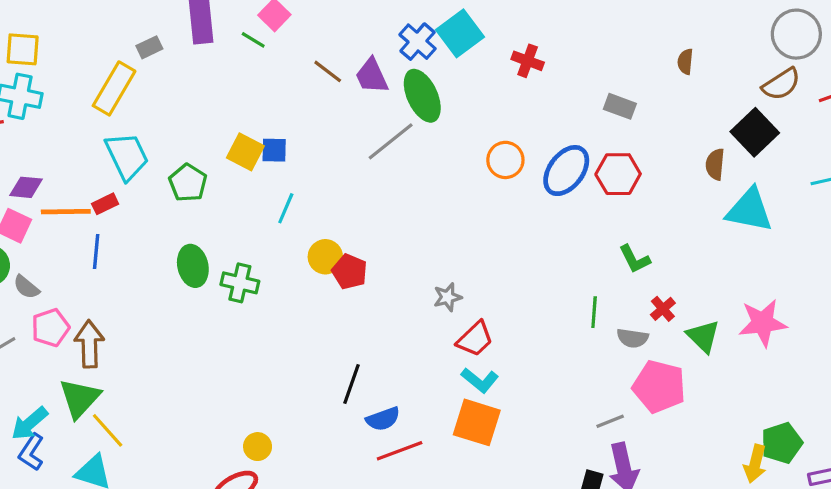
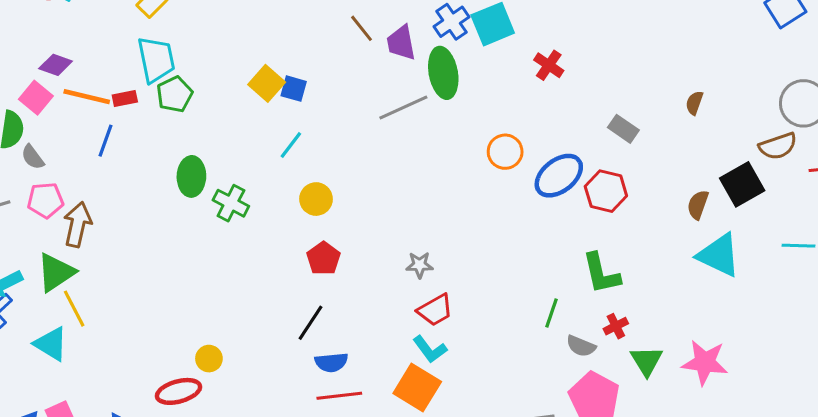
green pentagon: (188, 183) -> (175, 94), moved
green L-shape: (635, 259) -> (601, 273), size x1.4
red pentagon: (350, 272) -> (324, 258), moved

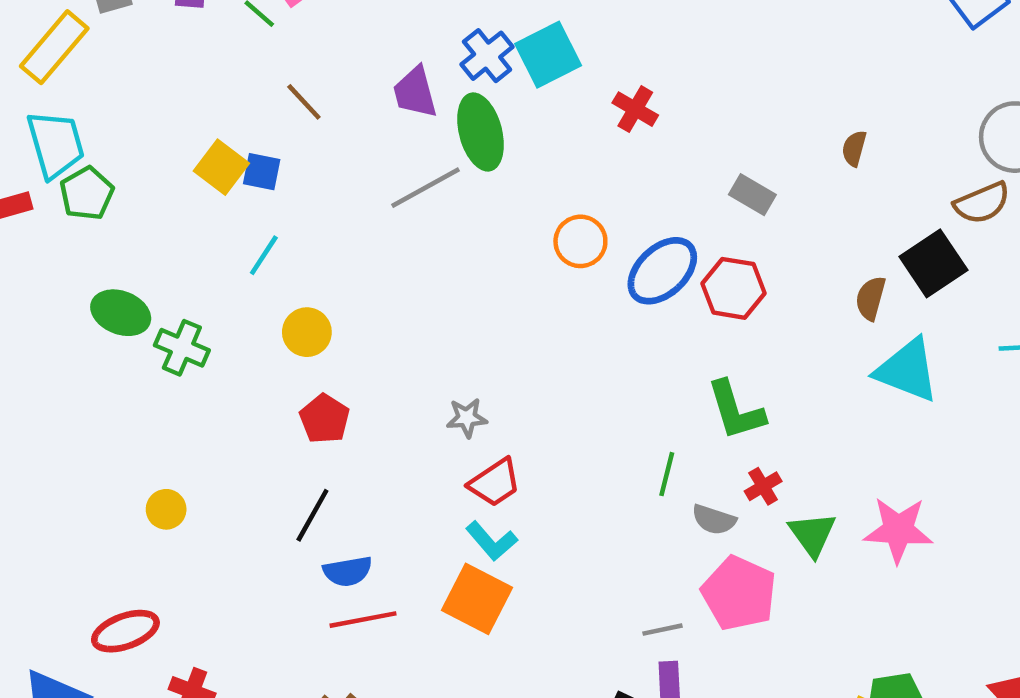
brown line: (362, 28) -> (304, 102), moved
green ellipse: (191, 176) -> (121, 313), turned -66
yellow circle: (209, 359) -> (166, 509), moved

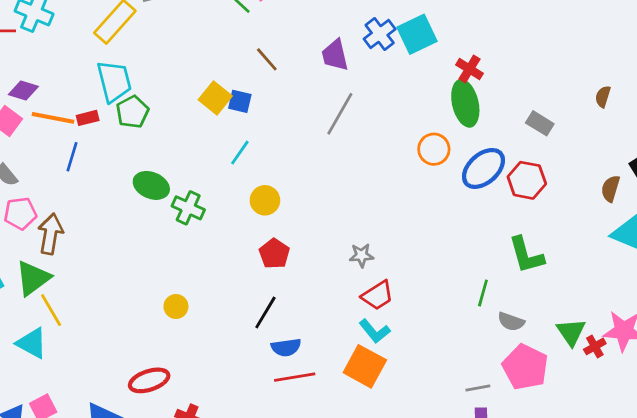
green ellipse: (481, 132) -> (465, 103), moved
gray line: (426, 188) -> (340, 114), turned -33
red cross: (763, 486) -> (595, 346), moved

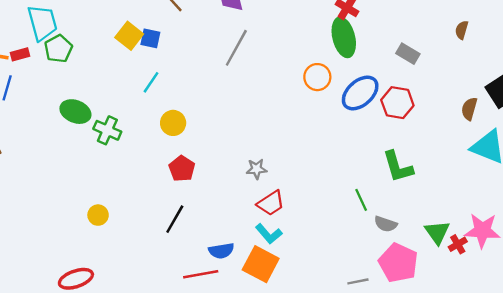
green line: (483, 293) -> (361, 200), turned -40
blue semicircle: (286, 347) -> (221, 251), moved

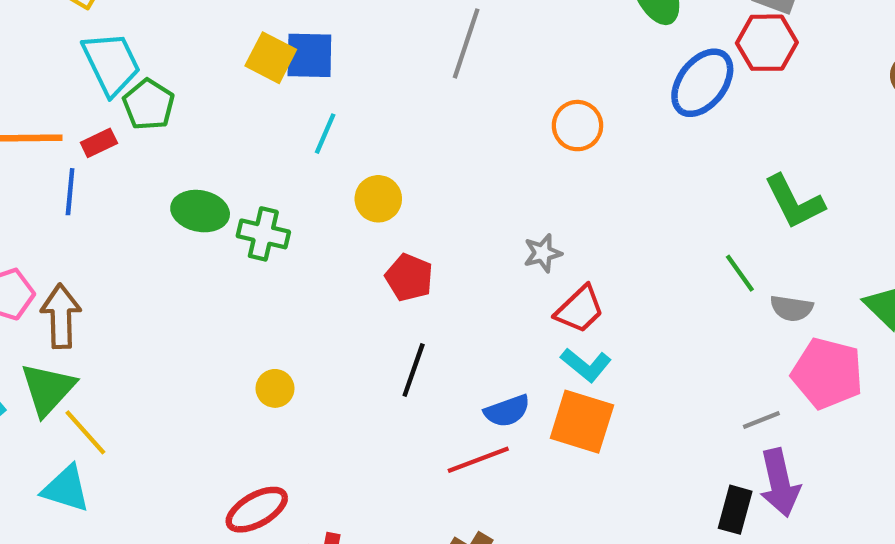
blue square: (150, 38) -> (309, 55), size x1.4
red rectangle: (20, 54) -> (99, 143), moved
orange circle: (317, 77) -> (577, 126), moved
red hexagon: (397, 103) -> (767, 43), moved

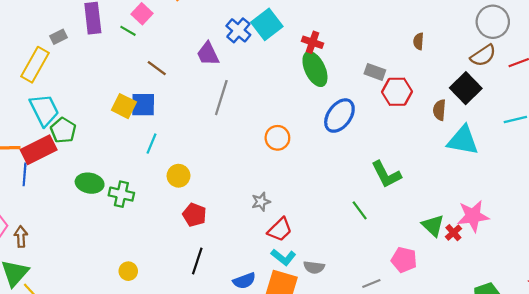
red hexagon: (767, 43) -> (397, 92), moved
red rectangle: (99, 143) -> (39, 150), size x2.0
gray semicircle: (792, 308) -> (314, 267), moved
brown arrow: (61, 316) -> (21, 237), size x0.7
pink pentagon: (827, 373) -> (404, 260), size x0.7

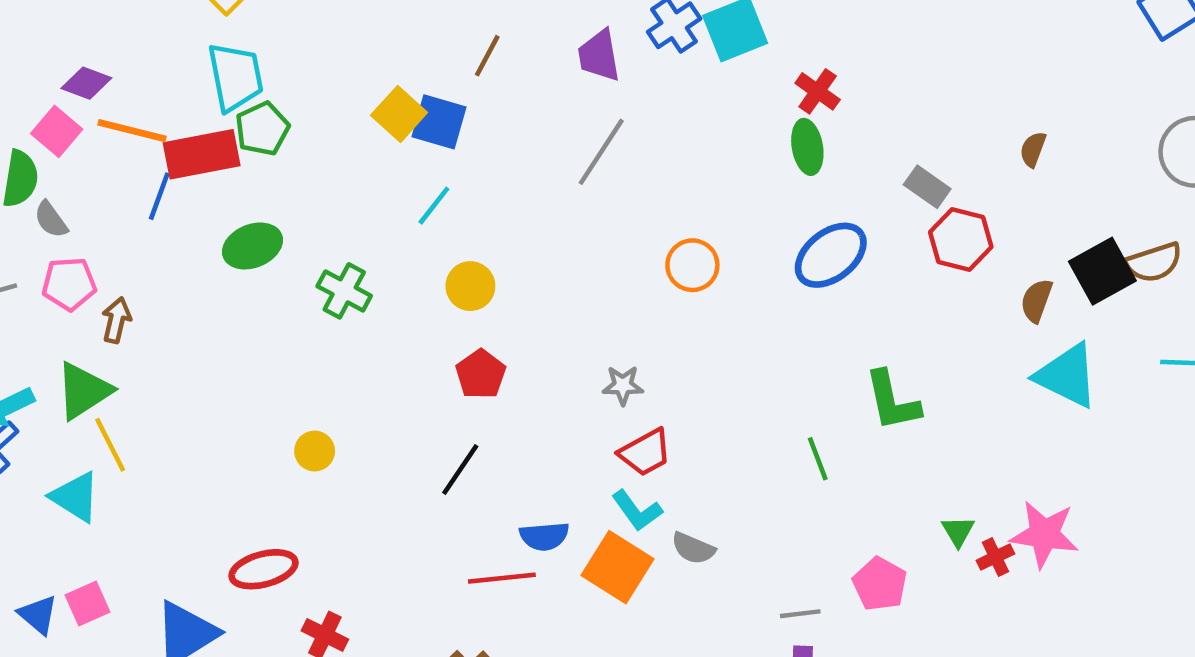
brown semicircle: (483, 55) -> (1154, 262), moved
brown line: (157, 68) -> (487, 56), turned 66
green ellipse: (315, 69) -> (807, 147), size x0.7
green ellipse: (90, 183) -> (252, 246), moved, turned -48
green triangle: (433, 226) -> (958, 531), size x0.7

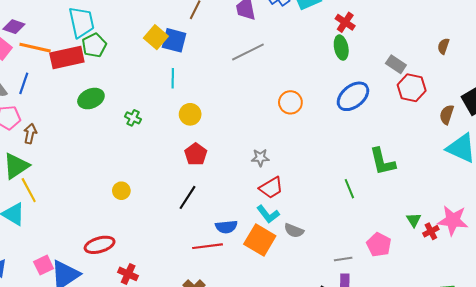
gray line: (601, 152) -> (248, 52), turned 32
blue line: (159, 196) -> (24, 83), moved
cyan line: (434, 206) -> (173, 78), turned -36
green cross: (344, 291) -> (133, 118), size x0.7
pink square: (88, 604) -> (44, 265), moved

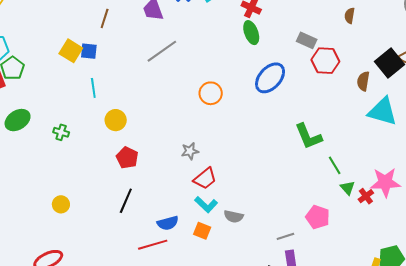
blue square: (174, 40) -> (89, 51), size x0.7
green line: (349, 189) -> (335, 165), moved
orange square: (260, 240) -> (202, 231), size x0.6

